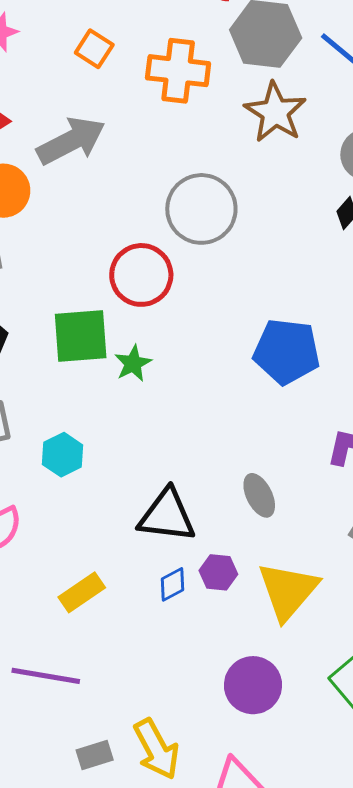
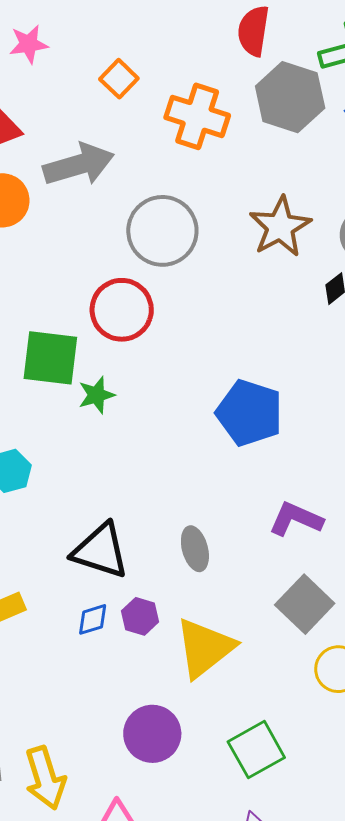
brown star: (275, 112) -> (280, 227), moved
gray circle: (201, 209) -> (162, 231), moved

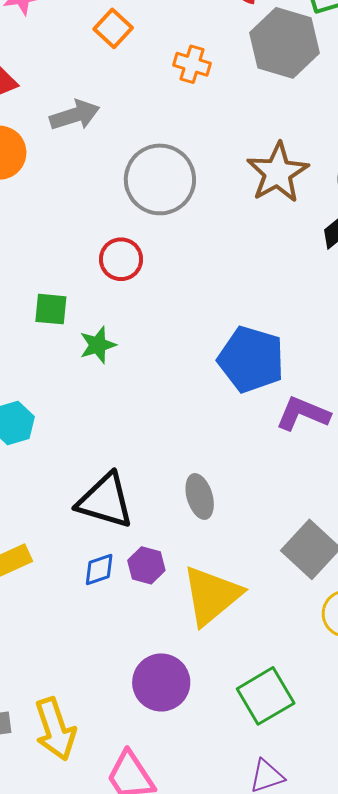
orange cross: (197, 116) -> (192, 64), size x0.6
gray arrow: (79, 165) -> (75, 115), size x0.7
red circle: (122, 310) -> (121, 259), size x0.7
green square: (50, 358) -> (51, 309), size x0.6
purple L-shape: (296, 519) -> (303, 414), moved

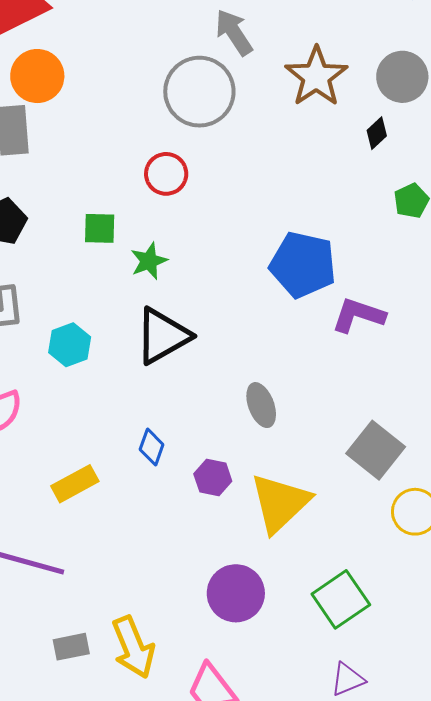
gray arrow: (75, 115) -> (234, 32), moved, turned -102
black triangle: (105, 501) -> (163, 336), moved, turned -42
blue diamond: (99, 569) -> (152, 447), moved, turned -48

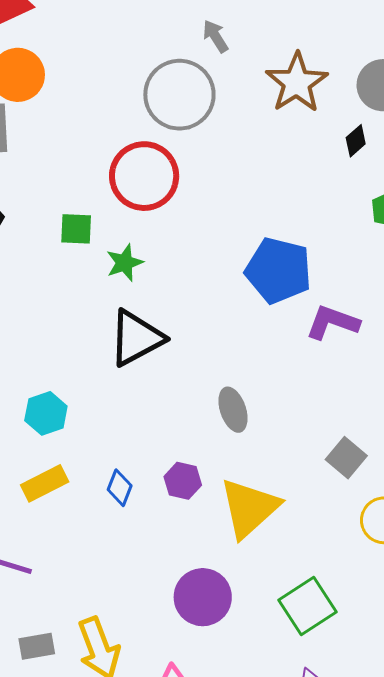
gray arrow: (234, 32) -> (216, 36), size x0.7
red circle: (166, 174) -> (144, 176), size x1.6
cyan hexagon: (70, 345) -> (46, 413), moved
blue diamond: (152, 447) -> (120, 488), moved
gray square: (376, 450) -> (346, 458), size x0.7

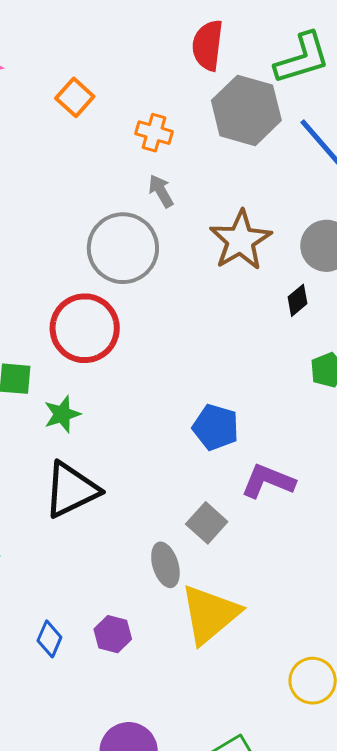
blue pentagon: (278, 270) -> (216, 427), size x0.7
gray square: (346, 458) -> (207, 523), moved
yellow triangle: (249, 508) -> (210, 614), moved

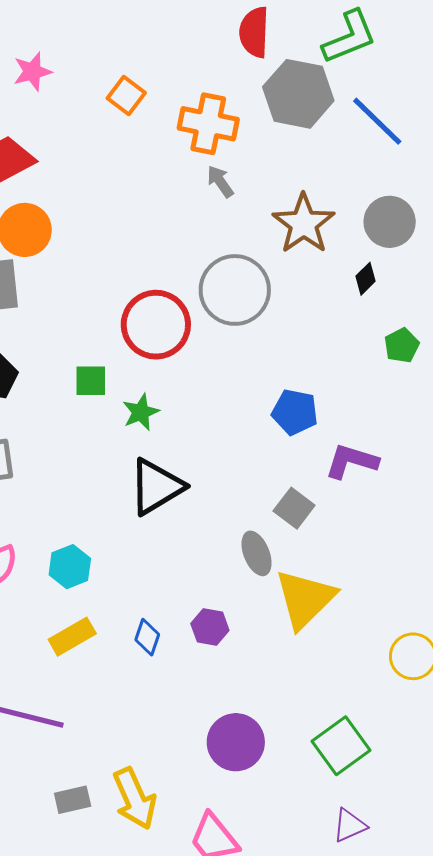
orange cross: (154, 133) -> (208, 124), size x1.6
gray circle: (123, 248) -> (235, 290), moved

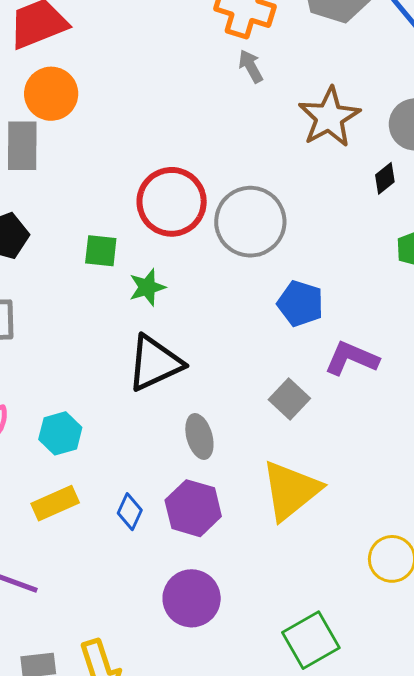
gray circle: (235, 290) -> (250, 222), moved
gray ellipse: (257, 553) -> (199, 437), moved
purple hexagon: (210, 627) -> (193, 508), size x1.5
purple circle: (236, 742) -> (192, 598), moved

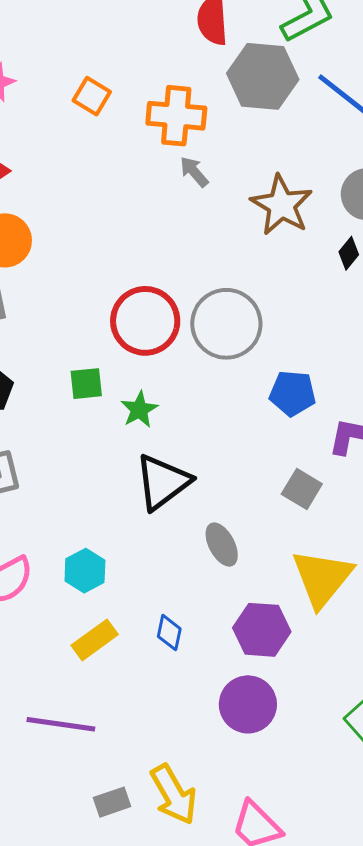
purple hexagon: (193, 508) -> (262, 630), moved

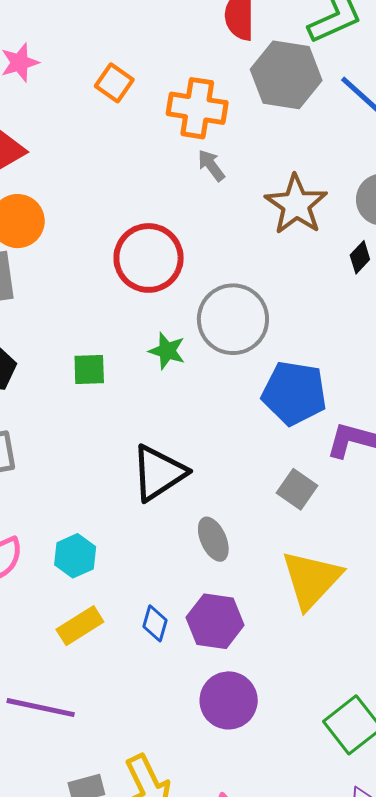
red circle: (145, 321) -> (149, 258), moved
blue pentagon: (293, 393) -> (294, 393), size x1.4
green star: (139, 410) -> (167, 351), moved, turned -30
purple hexagon: (262, 630) -> (215, 621), moved

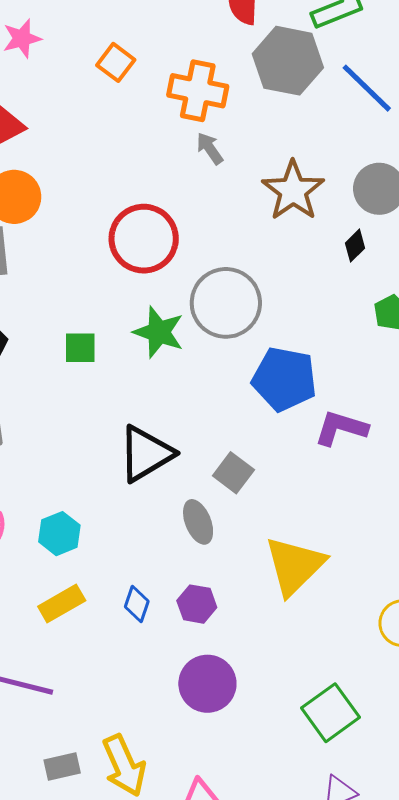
green star: (167, 351) -> (159, 332), size x1.4
gray square: (297, 489) -> (233, 473), moved
purple hexagon: (215, 621) -> (197, 604), size x0.7

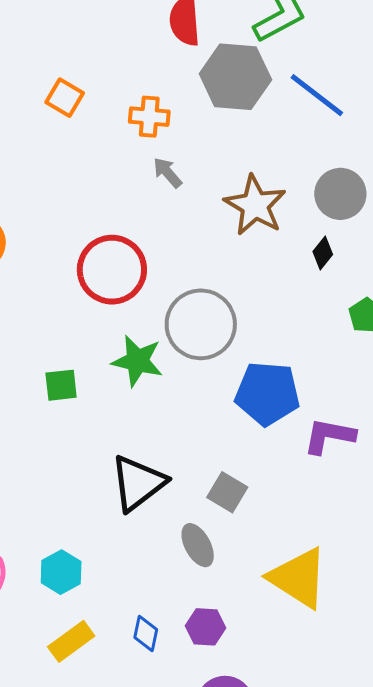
orange cross: (198, 91) -> (149, 117), size x0.7
yellow triangle: (295, 566) -> (298, 578), turned -36

